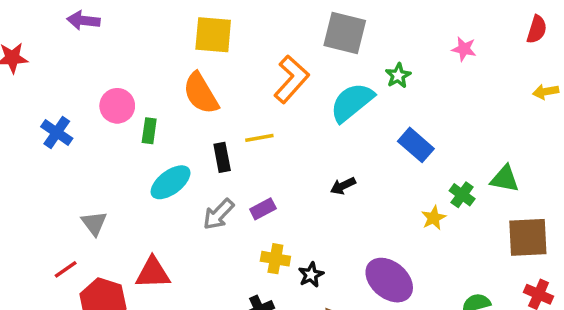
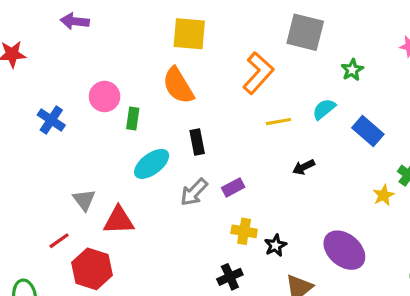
cyan semicircle: (352, 102) -> (324, 109), moved, size x0.6
yellow line: (259, 138) -> (279, 122), moved
red triangle: (153, 273) -> (119, 220), moved

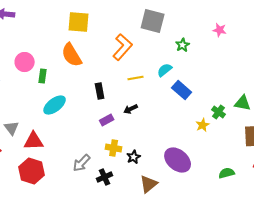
blue rectangle: (368, 131) -> (182, 90), moved
black rectangle: (197, 142) -> (100, 91), moved
black arrow: (304, 167) -> (131, 109), moved
gray arrow: (194, 192) -> (82, 163), moved
red hexagon: (92, 269) -> (32, 171), moved

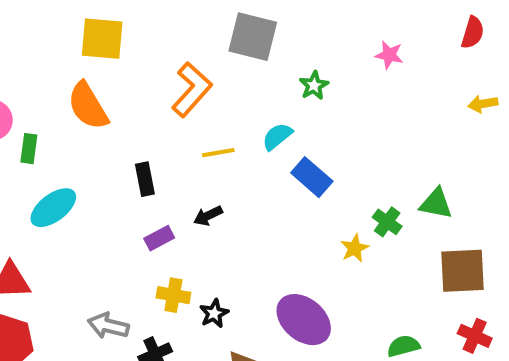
gray arrow: (82, 163) -> (108, 326), turned 60

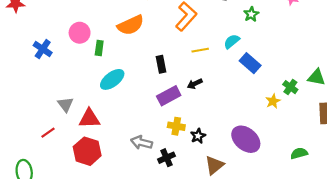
orange semicircle: (88, 106) -> (131, 25), turned -84
purple rectangle: (159, 238) -> (169, 96), size x1.5

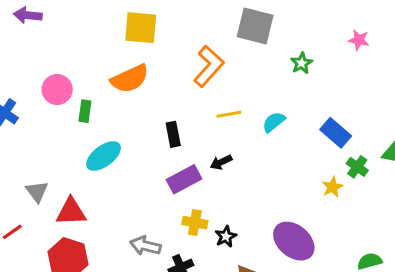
cyan semicircle: (232, 41) -> (274, 122), moved
blue rectangle: (250, 63) -> (336, 133), moved

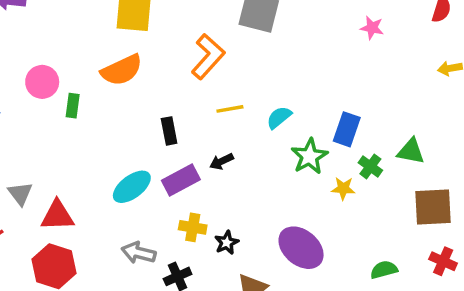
green star: (302, 63) -> (309, 156), moved, size x1.5
blue rectangle: (336, 133) -> (347, 129), turned 68
cyan ellipse: (104, 156) -> (132, 187), moved
yellow star: (332, 187) -> (343, 188), turned 30

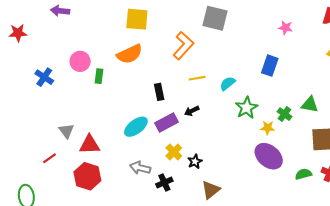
blue rectangle: (347, 129) -> (270, 66), moved
yellow cross: (193, 227) -> (174, 152), turned 35
purple ellipse: (301, 248) -> (269, 156), moved
green semicircle: (384, 270) -> (303, 174), moved

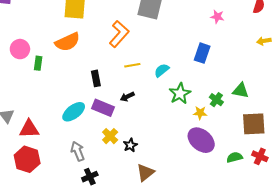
purple rectangle: (166, 122) -> (103, 108), turned 50
gray arrow: (140, 168) -> (78, 151), turned 54
black cross: (164, 183) -> (90, 177), moved

